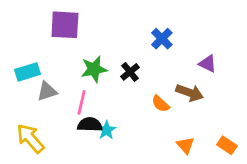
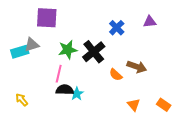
purple triangle: (208, 64) -> (150, 22), moved, turned -32
black cross: (130, 72) -> (94, 52), size x1.6
gray triangle: (47, 91) -> (32, 45), moved
yellow arrow: (30, 138) -> (22, 100), size x0.6

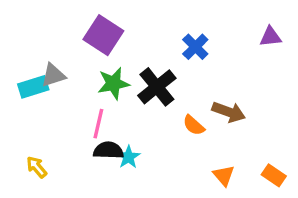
purple square: (47, 18) -> (103, 35), moved, turned 30
purple triangle: (150, 22) -> (270, 37), moved

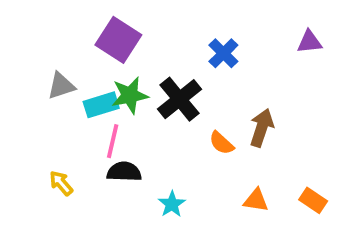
cyan rectangle: (33, 87) -> (101, 105), moved
brown arrow: (229, 112) -> (262, 128), turned -92
cyan star: (128, 157) -> (172, 204), moved
yellow arrow: (37, 167) -> (61, 183), moved
orange triangle: (224, 175) -> (256, 200), turned -40

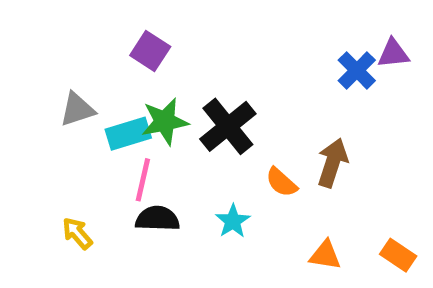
purple square: (118, 40) -> (150, 51), size x0.7
blue cross: (223, 53) -> (357, 70), moved
cyan star: (172, 204) -> (233, 221), moved

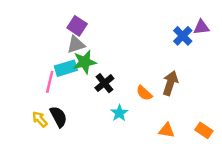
gray triangle: (77, 109) -> (76, 45), moved
black cross: (228, 126) -> (104, 83), moved, size x0.7
pink line: (143, 180) -> (50, 82), moved
black semicircle: (157, 219) -> (58, 117), moved, turned 60

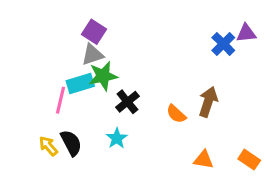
cyan star: (119, 113) -> (117, 138), moved

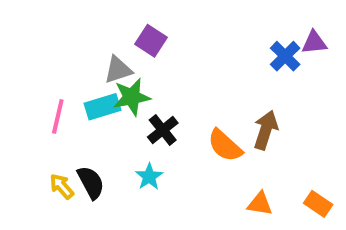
purple square: (94, 32) -> (151, 41), moved
pink line: (60, 100) -> (58, 116), moved
orange semicircle: (176, 114) -> (225, 146), size x1.4

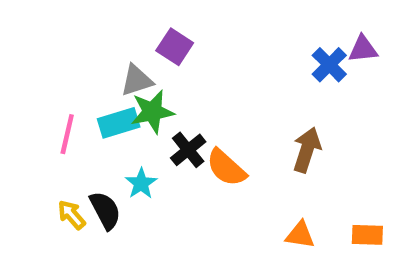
orange semicircle: (225, 146) -> (226, 168), moved
cyan star: (149, 177) -> (141, 183), moved
orange rectangle: (318, 204) -> (367, 235), turned -32

